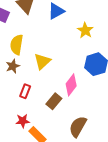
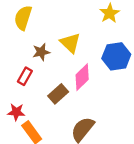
yellow triangle: (42, 61) -> (70, 43), moved, turned -42
brown star: (13, 66) -> (41, 52), moved

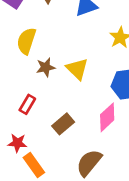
brown star: (41, 52) -> (46, 67), moved
pink diamond: (82, 77) -> (107, 117), moved

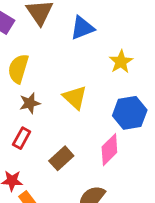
brown star: (46, 67) -> (30, 103), moved

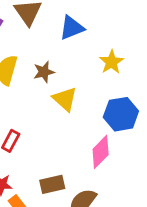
brown star: (30, 103) -> (44, 72), moved
brown rectangle: (61, 158) -> (52, 184), moved, turned 30

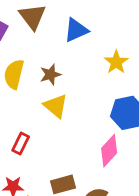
yellow triangle: (65, 99) -> (56, 106), moved

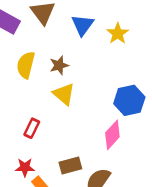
blue triangle: (76, 30) -> (82, 25), turned -30
yellow star: (116, 62) -> (118, 34), moved

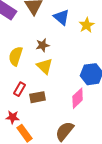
blue triangle: (82, 25) -> (62, 17), turned -30
yellow semicircle: (26, 65) -> (16, 56), moved
brown rectangle: (70, 166) -> (38, 97), moved

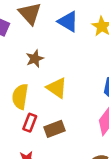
brown star: (43, 45) -> (35, 59), moved
yellow semicircle: (16, 56) -> (20, 97), moved

